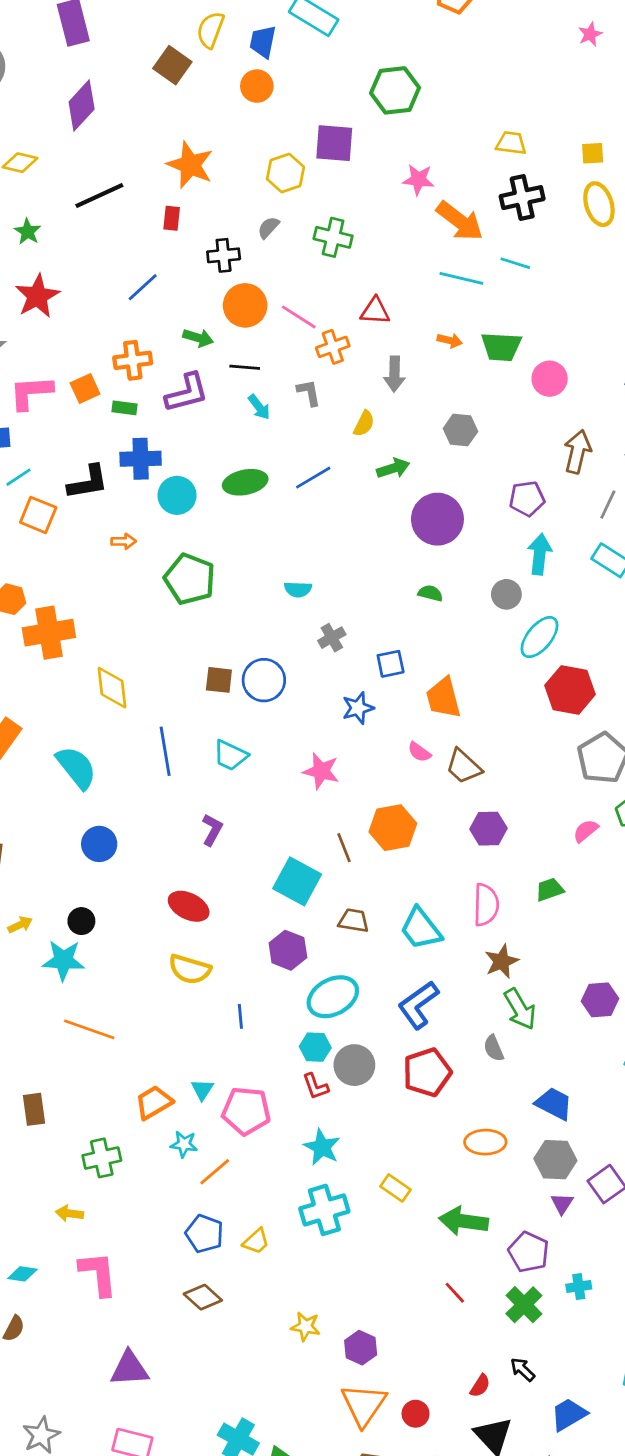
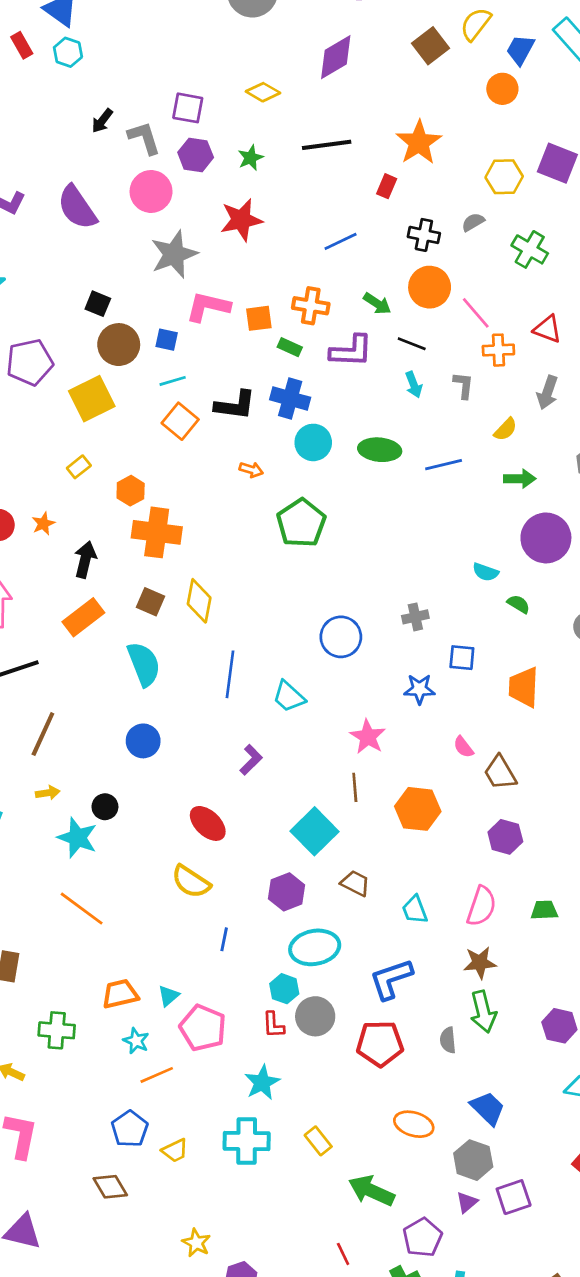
cyan semicircle: (298, 589) -> (485, 572), moved
brown square: (219, 680) -> (150, 602), moved
orange trapezoid: (443, 698) -> (524, 687), moved
brown line: (344, 848) -> (355, 787), moved
cyan trapezoid: (421, 929) -> (415, 910), size x0.7

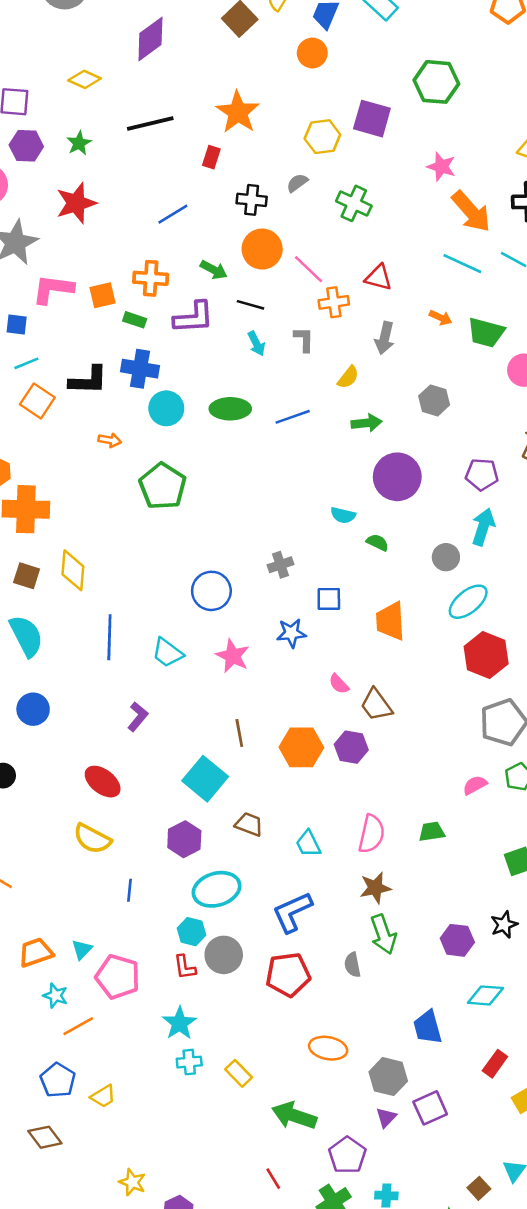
pink star: (368, 737) -> (233, 656), moved
purple hexagon: (505, 837) -> (351, 747), moved
blue trapezoid: (488, 1108) -> (428, 1027), moved, turned -144
cyan cross: (247, 1141) -> (189, 1062), moved, size x0.6

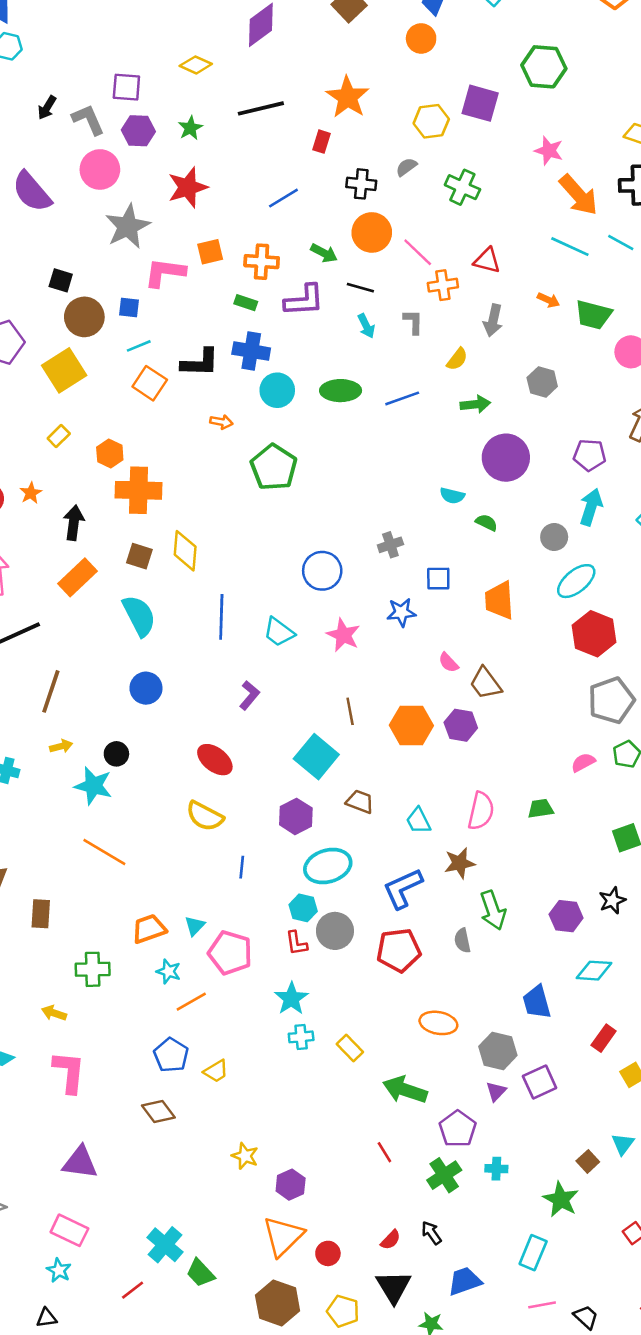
orange square: (103, 295) -> (210, 252), moved
brown star: (375, 888) -> (460, 863), moved

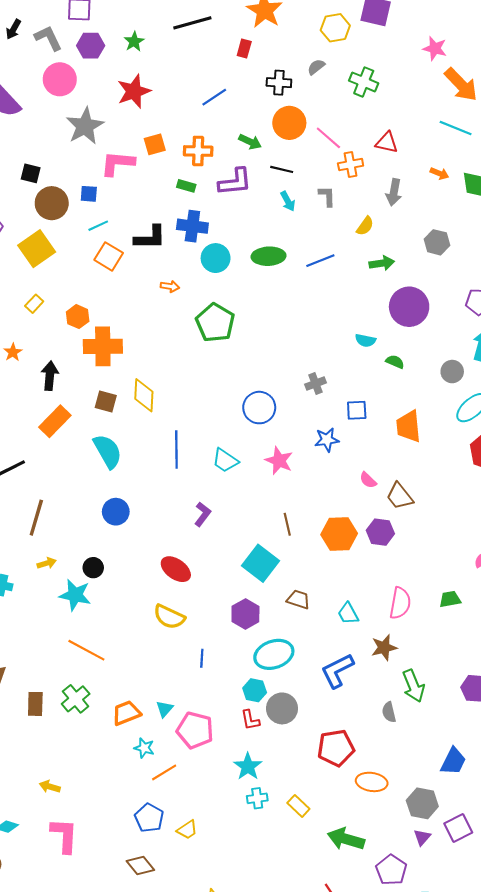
red pentagon: (399, 950) -> (336, 748), moved
green cross: (93, 969) -> (76, 699), moved, turned -36
blue trapezoid: (537, 1002) -> (453, 761), turned -136

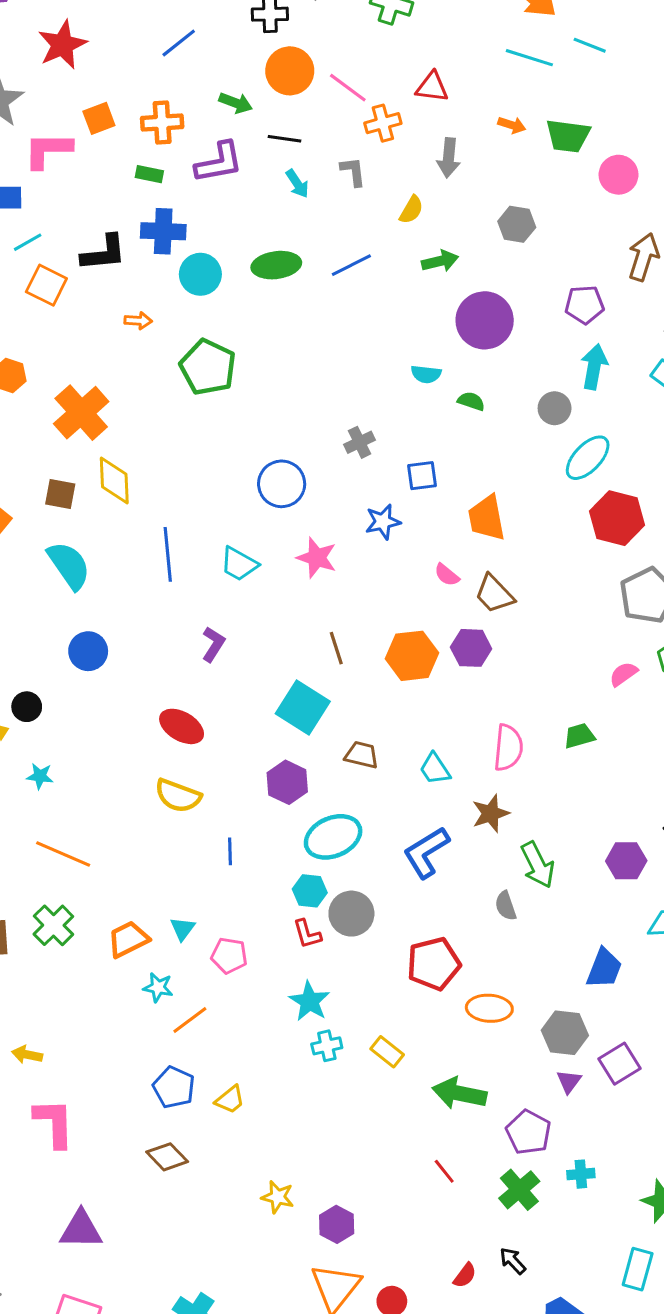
orange cross: (103, 346) -> (81, 413), moved, turned -36
orange trapezoid: (408, 426) -> (487, 518), moved
black circle: (93, 568) -> (27, 707), moved
cyan star: (75, 595) -> (40, 776), size x0.6
pink pentagon: (195, 730) -> (229, 956), size x0.7

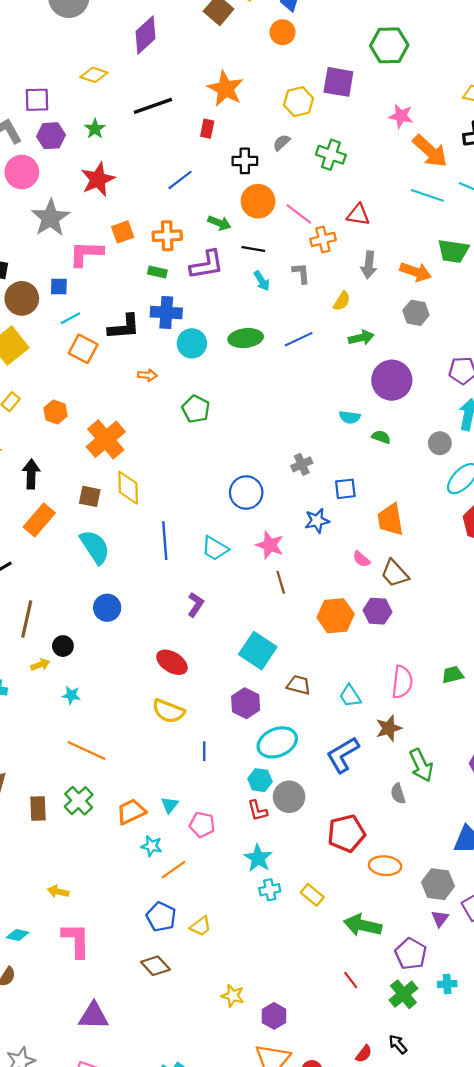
orange arrow: (512, 125) -> (416, 272), moved, size x1.6
green pentagon: (208, 367) -> (196, 409), size x0.7
brown line: (336, 648) -> (281, 582), moved

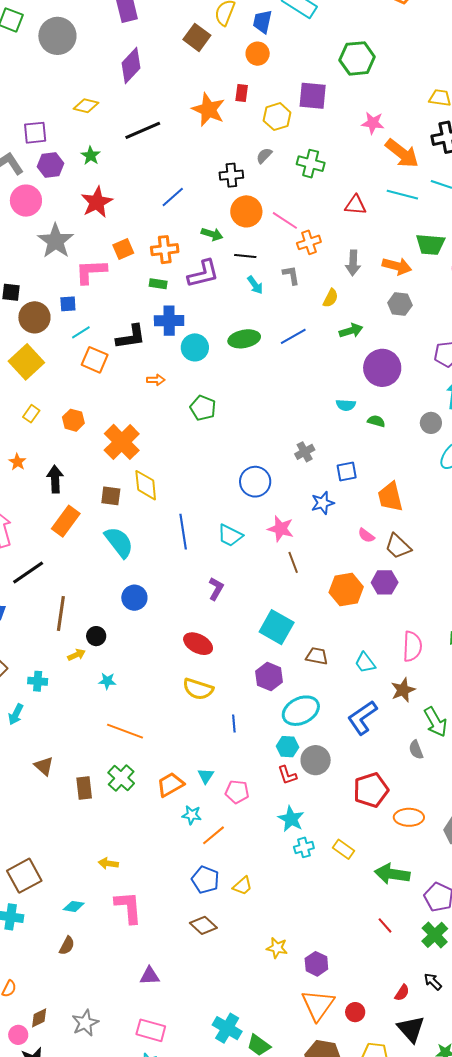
red rectangle: (207, 129) -> (242, 93), moved
red triangle: (358, 215) -> (355, 205), moved
purple triangle: (94, 1016) -> (150, 976), size x0.7

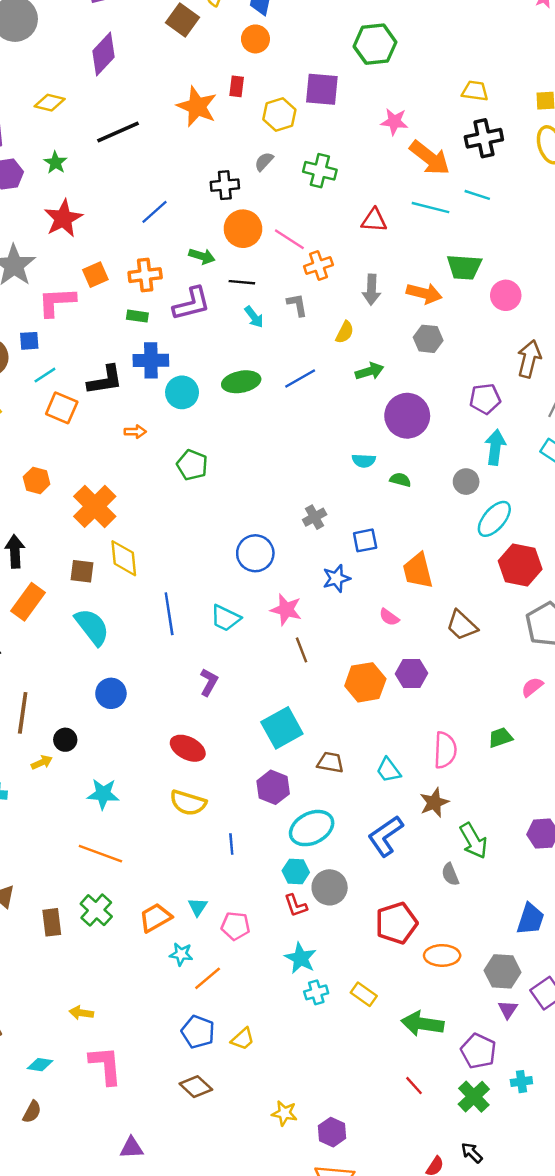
brown trapezoid: (398, 546) -> (462, 625), moved
cyan square: (277, 627) -> (282, 728), turned 32
cyan star: (107, 681) -> (103, 794), moved, size x1.5

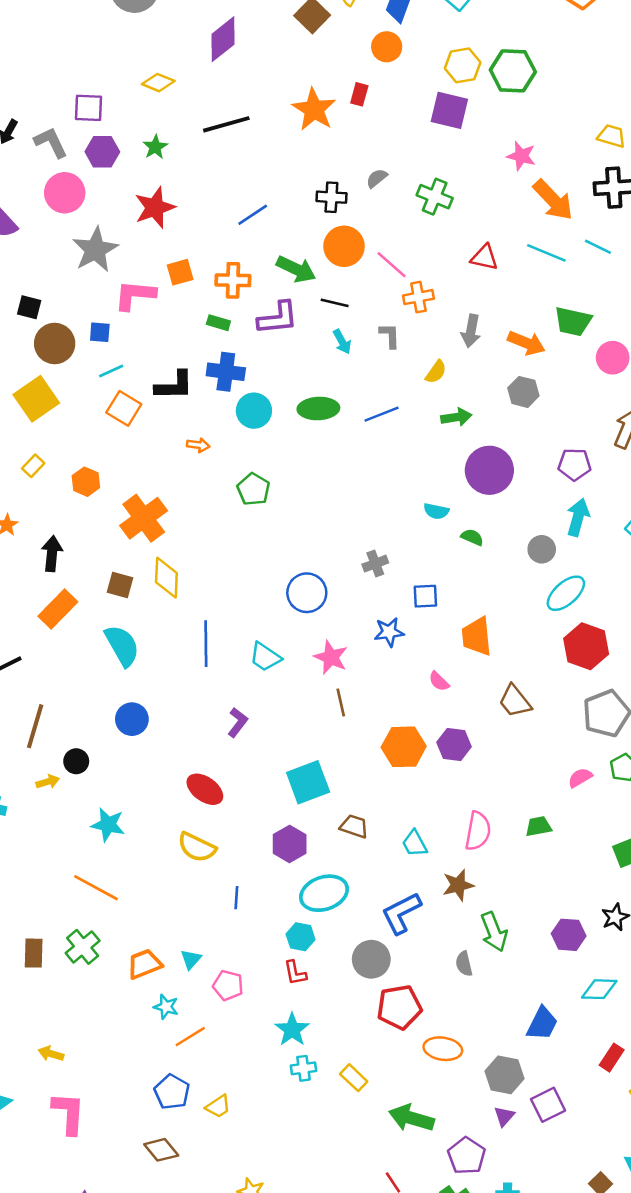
yellow hexagon: (279, 114) -> (463, 65), moved
green arrow: (202, 256) -> (296, 269), size x1.4
gray circle: (330, 887) -> (371, 959), moved

